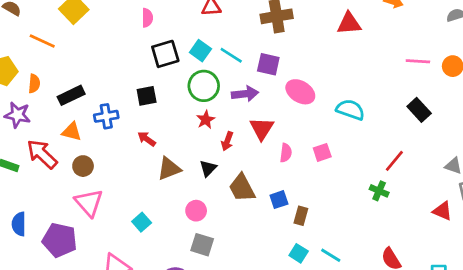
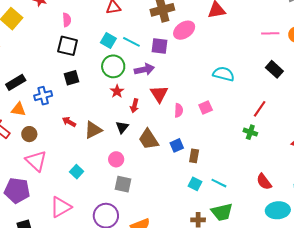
black square: (165, 54) -> (68, 46), moved, turned 35
pink ellipse: (300, 92) -> (184, 30), moved, turned -60
red arrow: (147, 139) -> (69, 122), moved

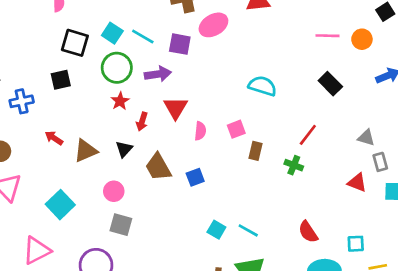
black square: (68, 46) -> (75, 43), moved
brown rectangle: (194, 156) -> (256, 151), moved
cyan square: (77, 172) -> (60, 205), size x1.5

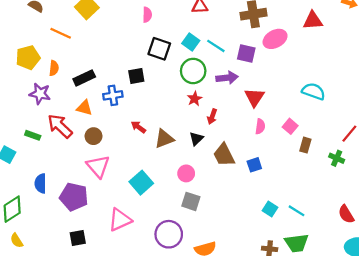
black square: (61, 80) -> (136, 76), moved
red triangle: (176, 108) -> (254, 97), moved
pink square: (236, 129) -> (290, 126), turned -32

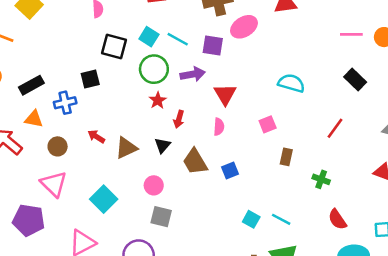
pink semicircle: (260, 126) -> (219, 127), moved
pink square: (290, 126) -> (268, 124), turned 32
brown circle: (93, 136) -> (58, 146), moved
brown rectangle: (305, 145) -> (286, 157), moved
green cross: (337, 158) -> (321, 179), moved

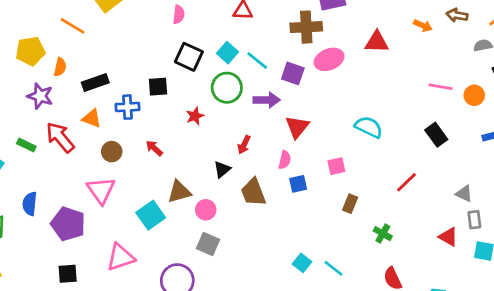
red star: (158, 100) -> (195, 116), moved
brown triangle: (126, 148) -> (179, 192), moved
blue square: (230, 171) -> (298, 184), moved

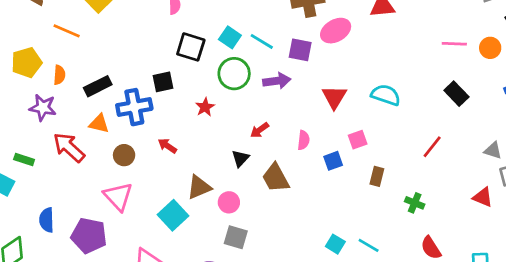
blue cross: (128, 107) -> (134, 107), size x1.4
red triangle: (297, 127) -> (334, 97), moved
green rectangle: (26, 145) -> (24, 159), moved
red arrow: (244, 145) -> (260, 130), turned 36
blue square: (298, 184) -> (333, 161), moved

